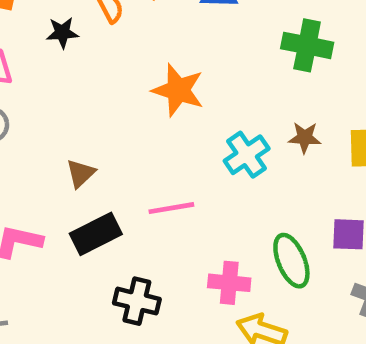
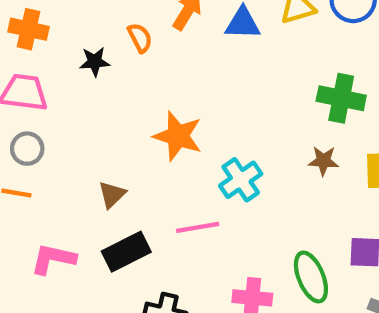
green cross: (307, 45) -> (341, 98), moved
orange star: (178, 90) -> (178, 136), moved
cyan cross: (247, 155) -> (241, 180), moved

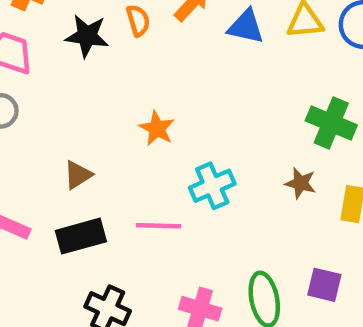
black star: (95, 62) -> (87, 36), size x1.4
orange star: (178, 136) -> (157, 128), size x0.7

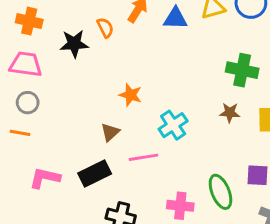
brown triangle: (78, 175) -> (110, 132), moved

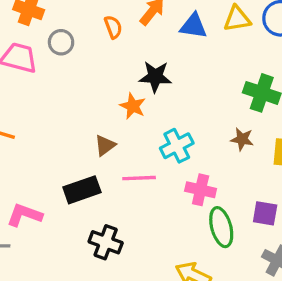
black star: (74, 44) -> (155, 77), moved
gray circle: (28, 103) -> (61, 42), moved
pink L-shape: (45, 178) -> (24, 215), moved
pink cross: (180, 206) -> (201, 190), moved

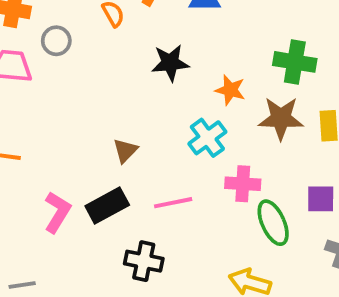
orange star: (133, 106) -> (230, 90), moved
brown star: (242, 139) -> (281, 118), size x1.6
pink line: (139, 178) -> (173, 203), moved
pink L-shape: (24, 215) -> (57, 212), moved, turned 111

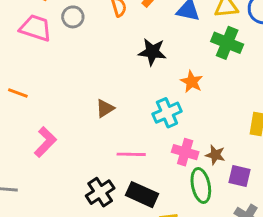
green cross: (295, 62) -> (227, 43), moved
brown star: (281, 118) -> (215, 155), moved, size x0.6
black rectangle: (107, 206) -> (142, 195), moved, turned 40
black cross: (144, 261) -> (100, 192), turned 32

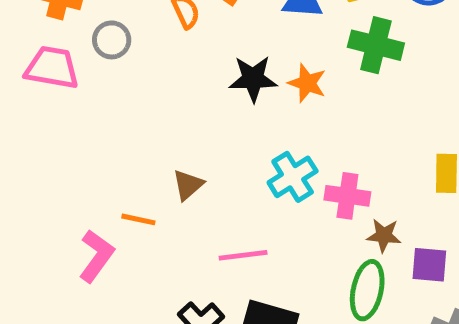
orange star: (192, 82) -> (307, 83), moved
orange line: (18, 93) -> (138, 219), moved
pink cross: (185, 152) -> (347, 196), moved
green ellipse: (201, 185) -> (367, 290), turned 32

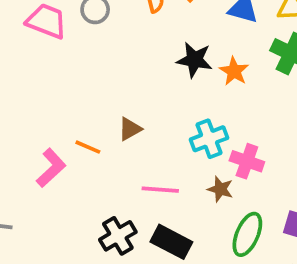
brown star: (384, 235) -> (220, 189), moved

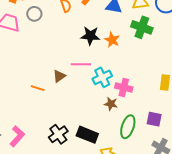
pink L-shape: (51, 168) -> (17, 136), moved
pink line: (160, 190) -> (81, 64), moved

